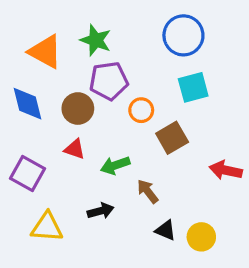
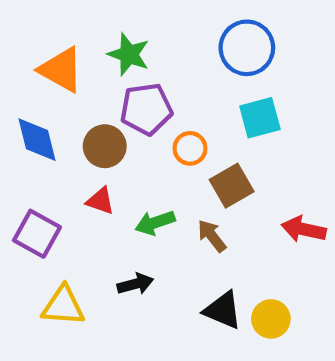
brown arrow: (148, 191) -> (212, 236), moved
black triangle: (166, 230) -> (223, 310), size x1.4

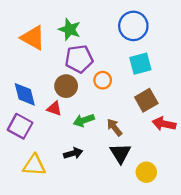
blue diamond: (37, 140) -> (25, 94), moved
brown circle: (105, 146) -> (66, 86), moved
brown square: (232, 186) -> (146, 100), moved
black triangle: (223, 310) -> (120, 153), moved, turned 35

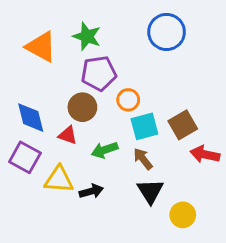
cyan square: (140, 64) -> (144, 126), moved
yellow triangle: (34, 165) -> (59, 179), moved

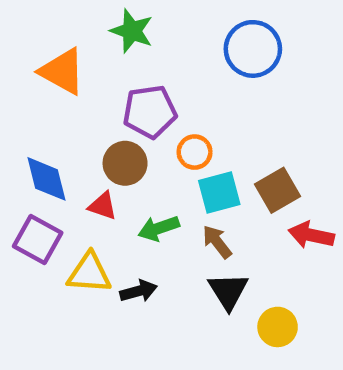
green star: (87, 36) -> (132, 31), moved

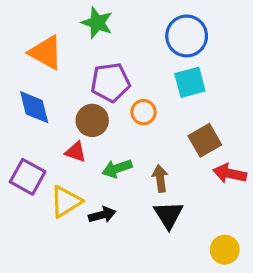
blue diamond: (47, 179) -> (34, 107), moved
cyan square: (219, 192) -> (190, 82), moved
brown arrow: (217, 242) -> (160, 178), turned 30
yellow triangle: (89, 273) -> (66, 202), turned -36
yellow circle: (278, 327) -> (225, 250), moved

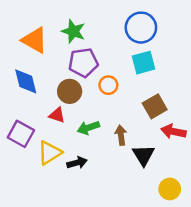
green star: (97, 23) -> (73, 31), moved
black triangle: (168, 215) -> (143, 155), moved

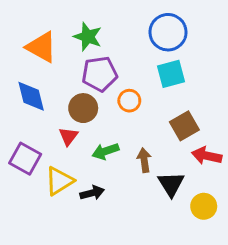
red triangle: (57, 115) -> (68, 136), turned 48
yellow circle: (170, 189) -> (204, 206), moved

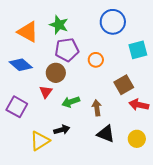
cyan square: (171, 74) -> (138, 50), moved
blue diamond: (31, 96) -> (21, 65), turned -35
orange circle: (129, 101) -> (96, 60), moved
yellow triangle: (59, 181) -> (40, 141), moved
black triangle: (171, 184) -> (106, 134), moved, turned -36

